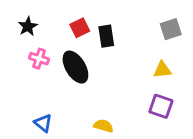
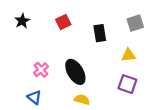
black rectangle: (106, 36) -> (100, 33), moved
pink cross: (39, 59) -> (41, 70), moved, turned 32
black ellipse: (75, 67) -> (75, 72), moved

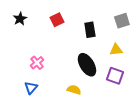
black ellipse: (75, 72) -> (87, 65), moved
blue triangle: (34, 97) -> (31, 88), turned 32

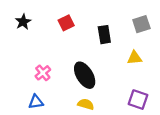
black ellipse: (87, 65) -> (85, 75), moved
purple square: (115, 76) -> (138, 100), moved
blue triangle: (31, 88) -> (36, 102), turned 40

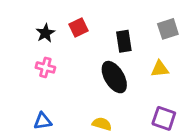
black star: (23, 22) -> (45, 33), moved
pink cross: (43, 73) -> (45, 67), moved, turned -35
black ellipse: (85, 75) -> (114, 77), moved

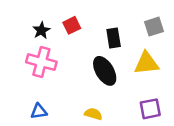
pink cross: (45, 67) -> (41, 62), size x1.6
yellow triangle: (160, 69) -> (146, 63), size x1.5
purple square: (164, 118) -> (150, 109), turned -30

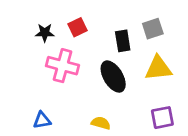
gray square: (154, 27) -> (153, 29), moved
black star: (41, 30) -> (45, 33), turned 30
pink cross: (41, 62) -> (63, 66), moved

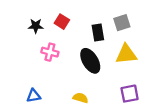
red square: (78, 27) -> (62, 22), turned -32
pink cross: (63, 66) -> (50, 52), size x0.7

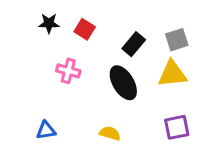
gray square: (122, 23) -> (177, 40), moved
black star: (36, 26) -> (49, 23), moved
black rectangle: (98, 32) -> (134, 44), turned 49

